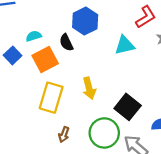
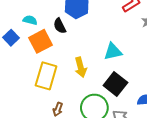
cyan semicircle: (34, 36) -> (30, 20), turned 32
cyan triangle: (125, 45) -> (113, 52), moved

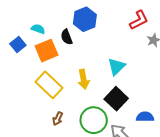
cyan triangle: (113, 52) -> (117, 67), turned -36
yellow rectangle: (46, 76) -> (49, 85), turned -68

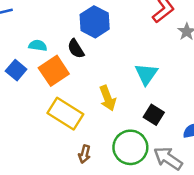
black square: (116, 99) -> (154, 115), size x0.7

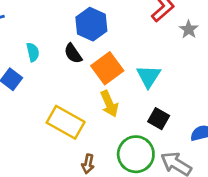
cyan semicircle: (38, 45) -> (33, 52), turned 72
orange square: (54, 71) -> (107, 68), moved

